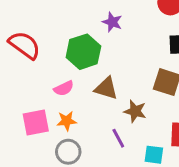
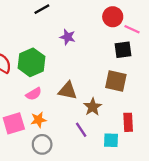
green hexagon: (83, 52) -> (32, 62), moved
brown star: (135, 111) -> (93, 107), turned 30

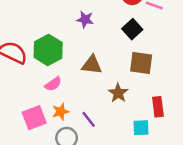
black square: (123, 50) -> (132, 29), moved, turned -30
brown triangle: (68, 91) -> (92, 65), moved
purple line: (81, 130) -> (89, 119), moved

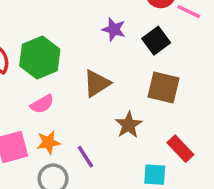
purple star: (85, 19) -> (114, 29), moved
brown triangle: (92, 65) -> (97, 83), turned -45
red rectangle: (158, 107) -> (180, 149), turned -42

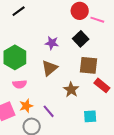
purple star: (114, 29) -> (52, 43), moved
pink semicircle: (42, 104) -> (20, 84), turned 32
red rectangle: (180, 149) -> (102, 85), moved

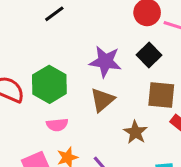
purple star: (52, 43) -> (105, 62), size x1.5

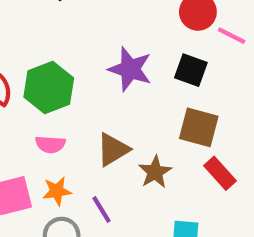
black square: (149, 55) -> (191, 70), turned -35
brown triangle: (102, 100) -> (113, 150), moved

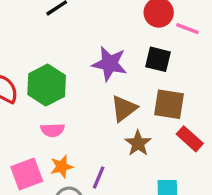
brown triangle: (113, 150) -> (124, 108), moved
purple line: (102, 209) -> (99, 178), turned 60

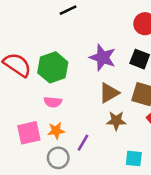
brown star: (138, 143) -> (116, 121), turned 30

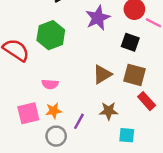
purple star: (103, 58) -> (98, 18), moved, turned 30
green hexagon: (53, 67) -> (51, 35), moved
brown star: (116, 121) -> (109, 111), moved

